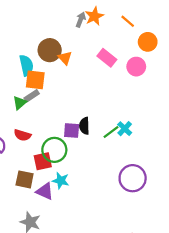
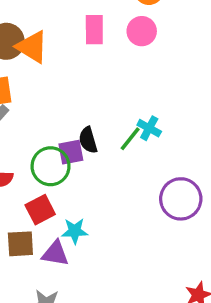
orange triangle: (65, 58) -> (32, 47), size x1.5
pink rectangle: (107, 58) -> (94, 30), turned 66
green circle: (54, 150) -> (51, 166), moved

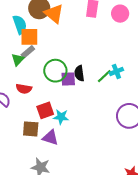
cyan cross: (149, 128) -> (116, 71), turned 32
green circle: (51, 166) -> (55, 71), moved
cyan star: (75, 231) -> (61, 117), moved

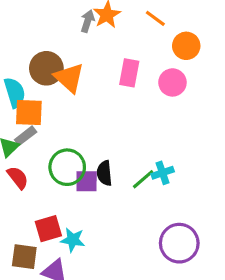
red semicircle: (24, 89) -> (18, 178), moved, turned -140

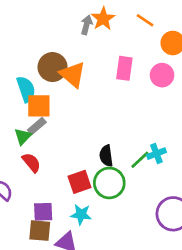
green circle: (67, 167) -> (109, 183), moved
purple square: (87, 181) -> (43, 212), moved
red square: (48, 229) -> (79, 182), moved

